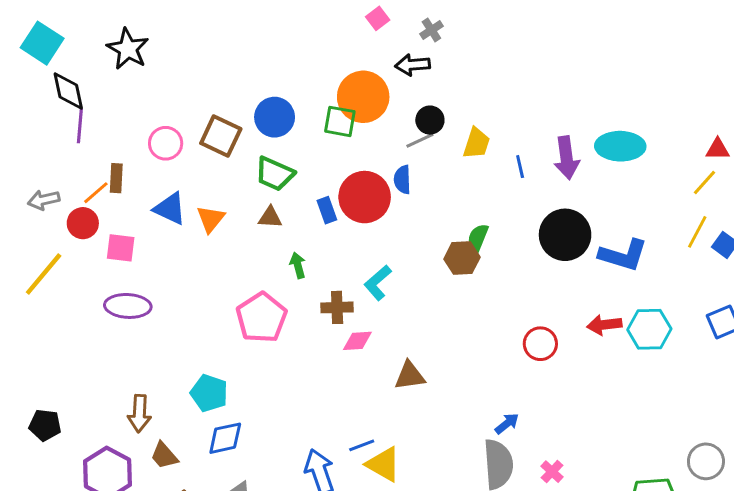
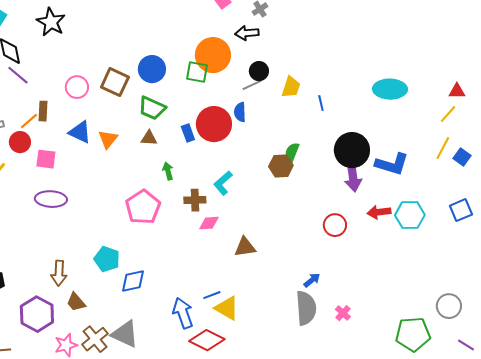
purple line: (80, 126) -> (18, 75), turned -55
purple arrow: (567, 158) -> (353, 177), moved
blue diamond: (225, 438) -> (133, 281), moved

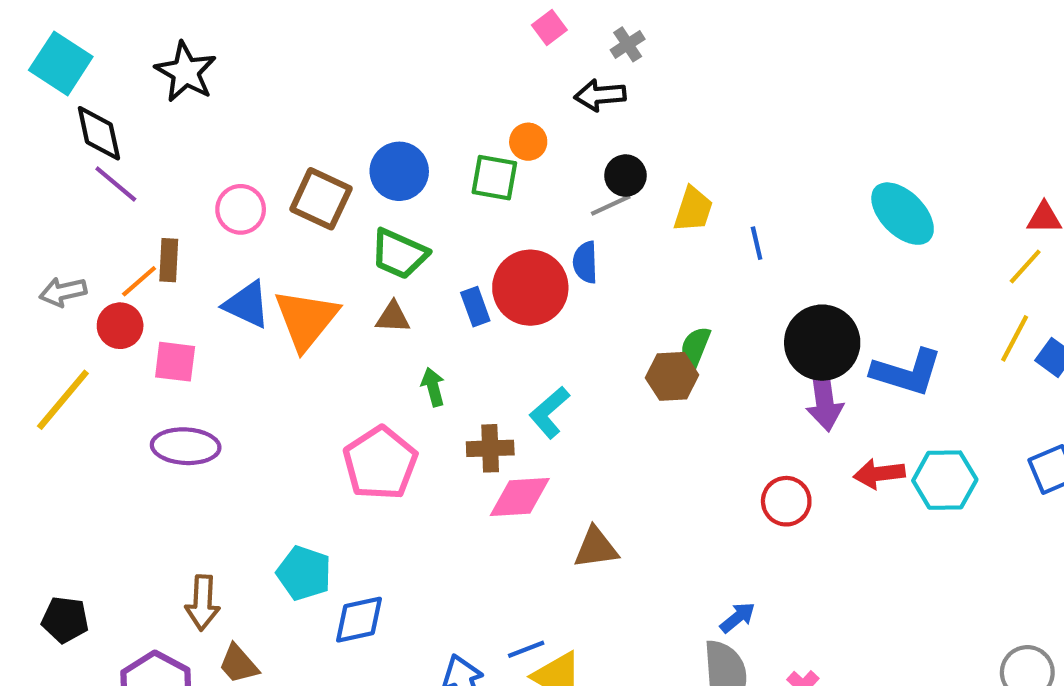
orange circle: (213, 55) -> (528, 142), size x0.5
cyan ellipse: (390, 89) -> (903, 214), turned 44
orange triangle: (108, 139) -> (306, 319), size x1.6
pink diamond: (209, 223) -> (520, 497), size x1.4

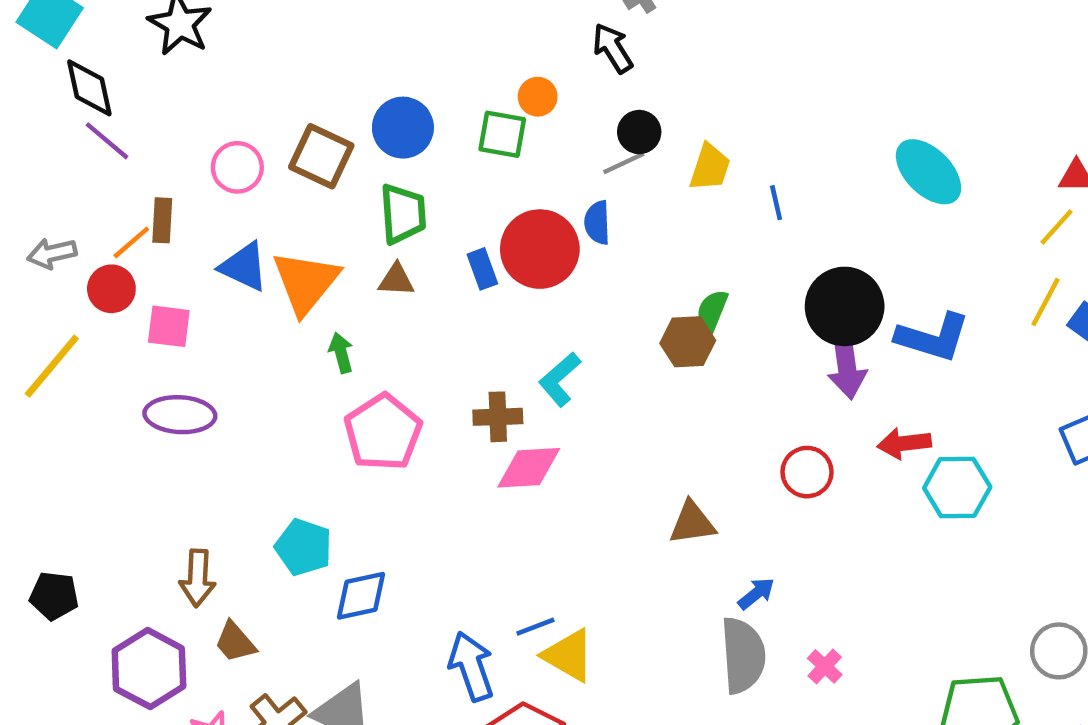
black arrow: (600, 95) -> (613, 48), turned 63
green trapezoid: (399, 254) -> (403, 214), turned -118
green arrow: (433, 387) -> (341, 353), moved
cyan hexagon: (945, 480) -> (957, 488), moved
brown triangle: (596, 548) -> (692, 523), moved

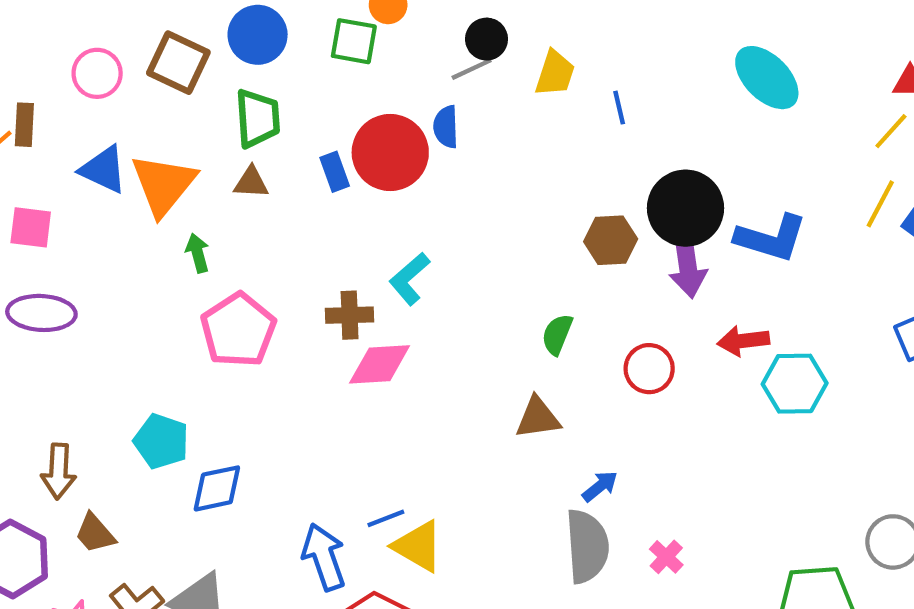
green semicircle: (712, 311) -> (557, 334), moved
brown hexagon: (688, 342) -> (611, 240), moved

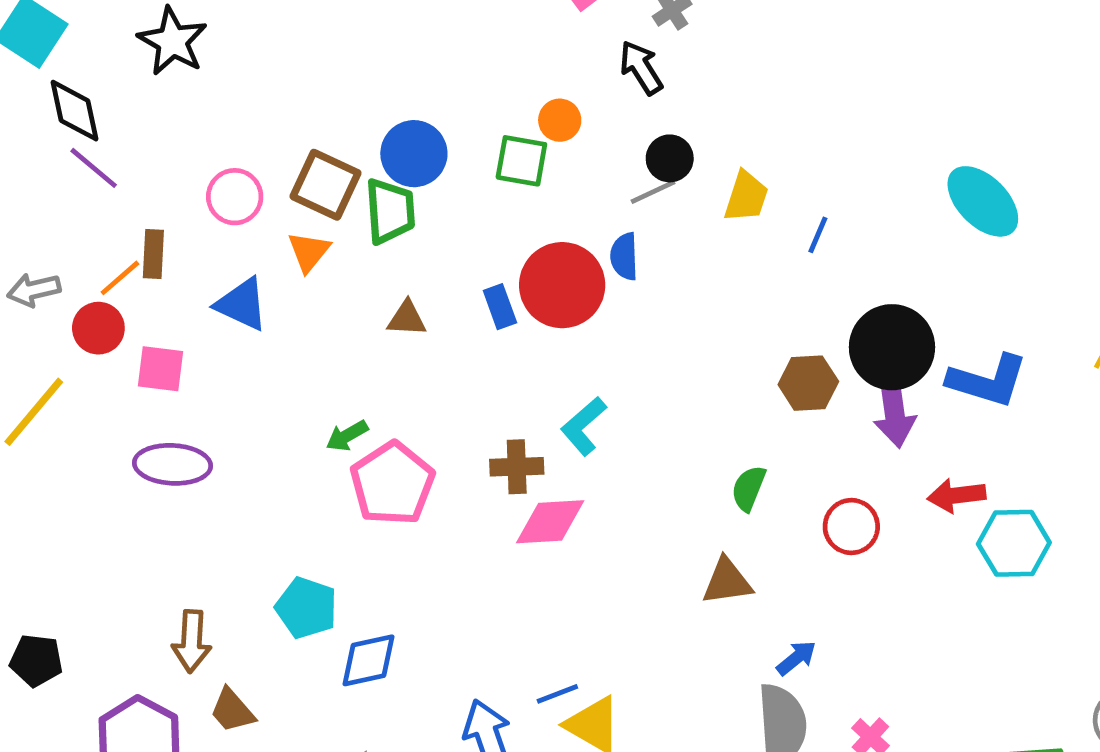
blue line: (619, 108) -> (818, 235), turned 36
green trapezoid: (258, 118) -> (390, 211), moved
orange triangle: (163, 185) -> (309, 252), moved, size x0.6
green arrow: (198, 253) -> (347, 436), moved, turned -105

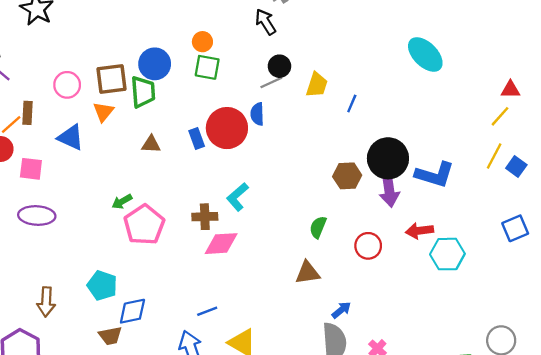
orange circle: (560, 120) -> (202, 42), moved
brown square: (325, 185) -> (111, 79), turned -32
cyan ellipse: (983, 201) -> (425, 55), moved
blue line: (557, 694) -> (207, 311), moved
brown trapezoid: (232, 711) -> (110, 336), moved, turned -60

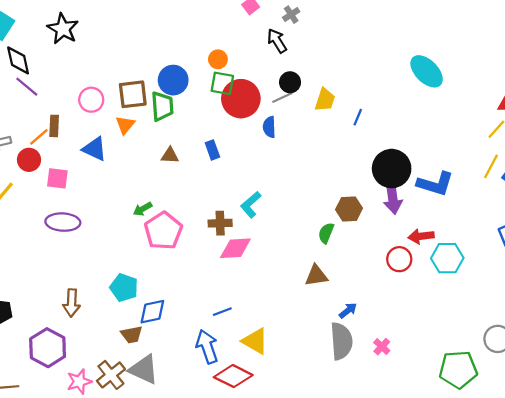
red circle: (227, 128) -> (241, 99), moved
brown hexagon: (347, 176) -> (349, 209), moved
red circle: (368, 246) -> (399, 259), moved

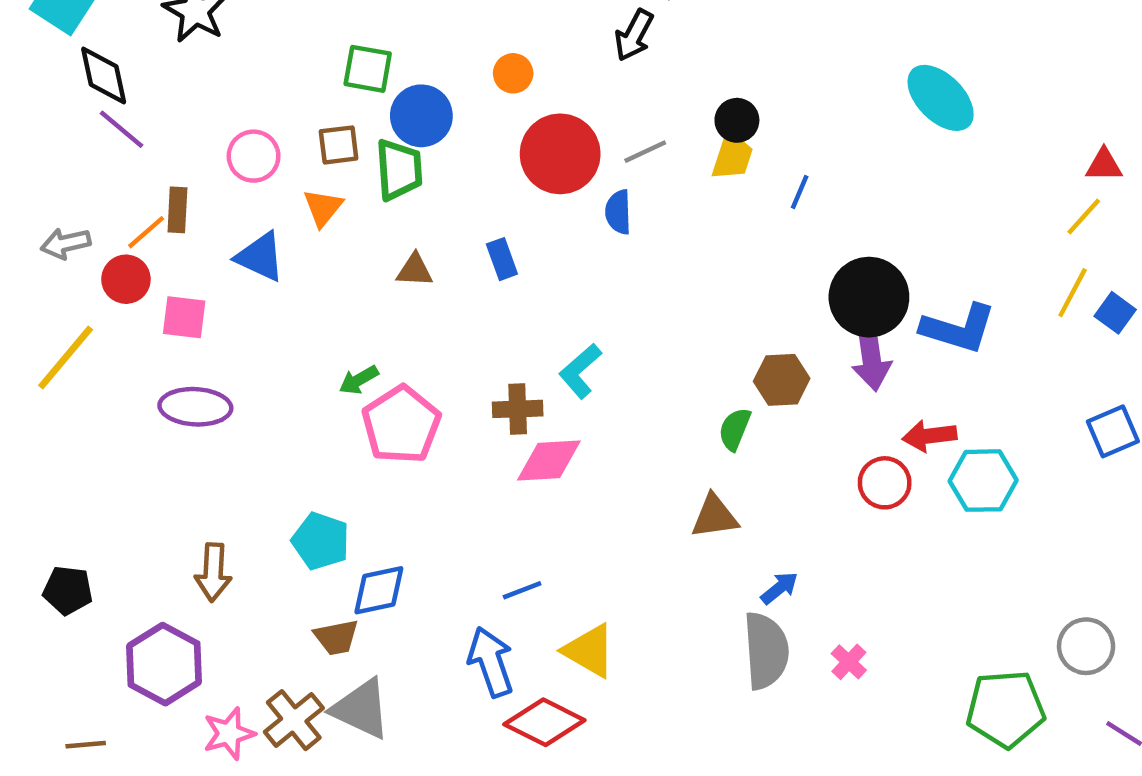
black arrow: (277, 41) -> (634, 35), turned -120
black circle: (290, 82) -> (737, 120), moved
green square: (222, 83) -> (368, 69), moved
brown square: (133, 94) -> (339, 145), size x0.7

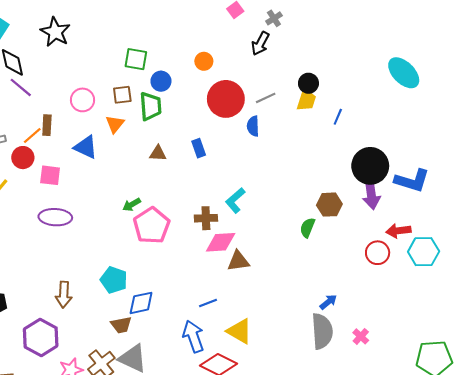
blue circle: (421, 116) -> (161, 81), size x0.7
brown triangle: (715, 516) -> (238, 261), moved

